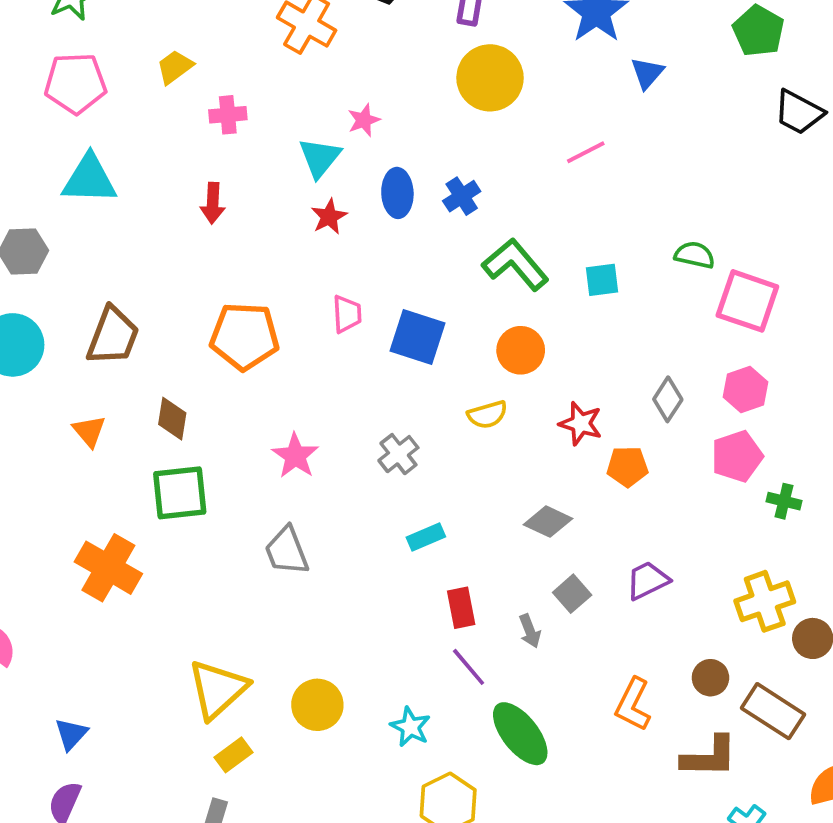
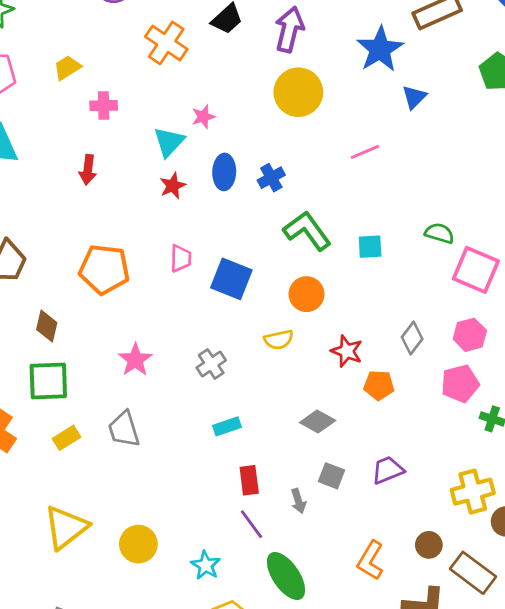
gray square: (572, 594) -> (331, 476), turned -32
yellow rectangle: (234, 755) -> (67, 438), moved

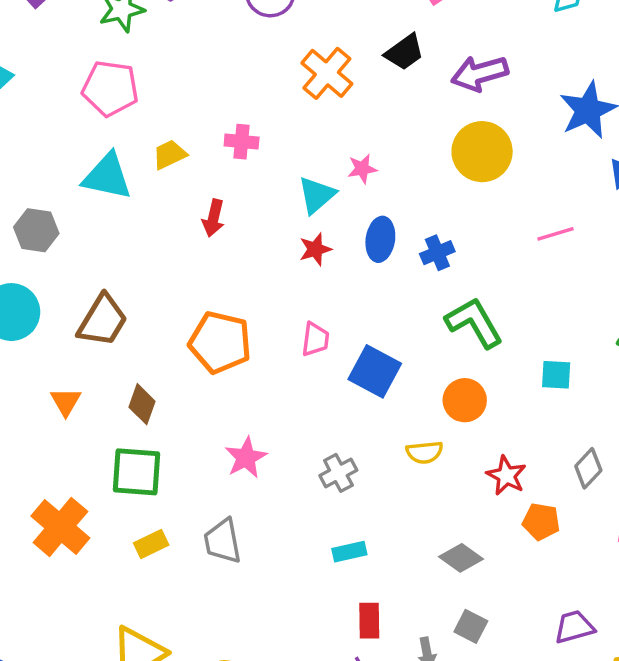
purple arrow: (289, 29) -> (480, 73), turned -126
yellow trapezoid: (67, 68) -> (170, 155), moved
cyan square: (370, 247) -> (556, 375), moved
purple trapezoid: (388, 470) -> (574, 627), moved

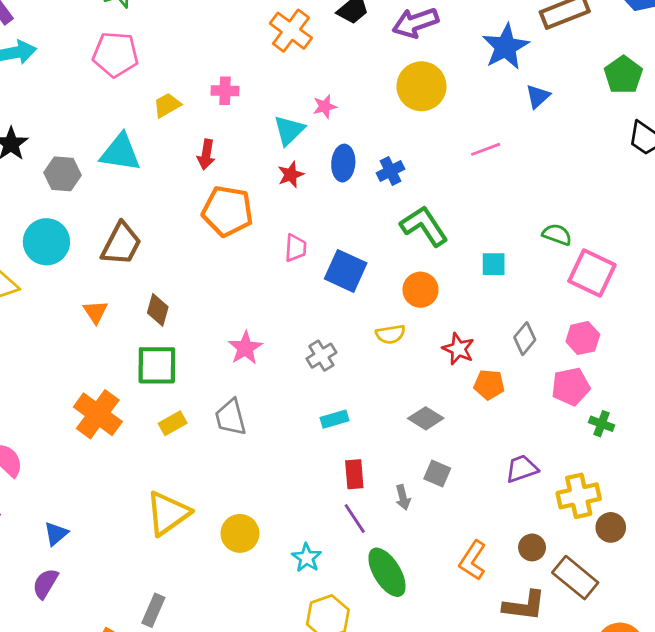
cyan triangle: (107, 177) -> (120, 153), moved
orange pentagon: (220, 342) -> (227, 211), moved

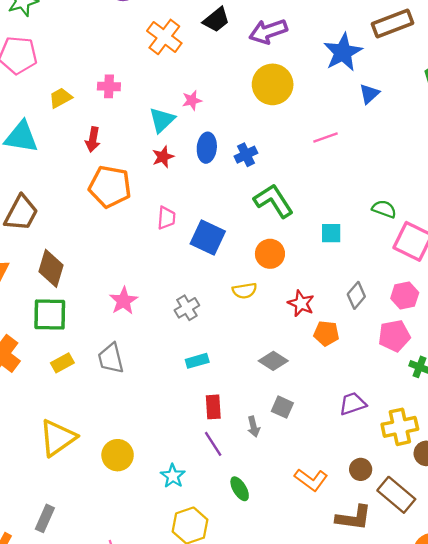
brown diamond: (158, 310) -> (51, 268), size x1.4
orange L-shape: (473, 560) -> (311, 480), turned -88
green ellipse: (387, 572) -> (240, 489), size x0.6

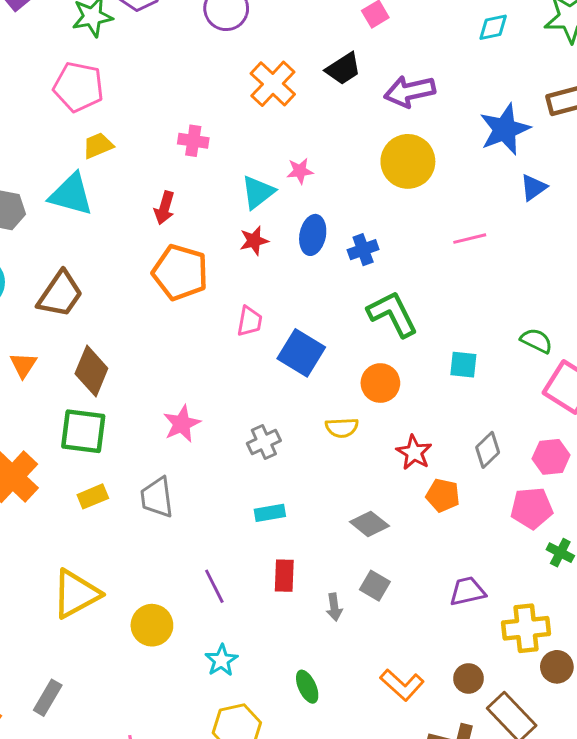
yellow trapezoid: (61, 98) -> (98, 146), moved
purple line: (213, 444) -> (214, 586), moved

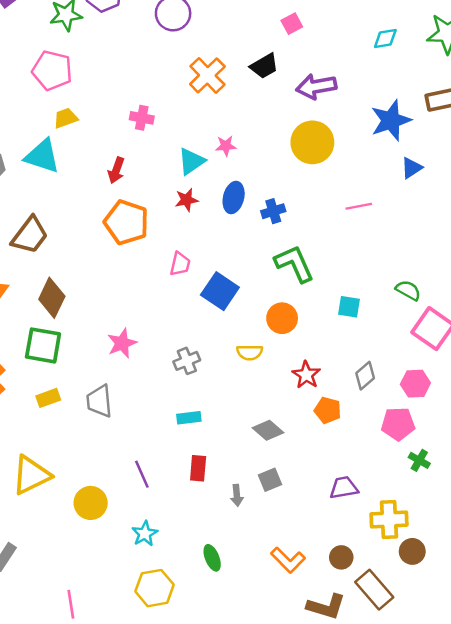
gray square: (375, 586) -> (270, 480), turned 35

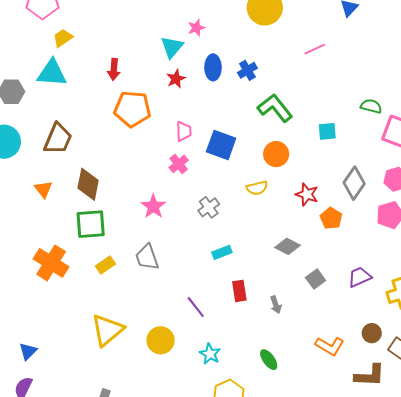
pink cross: (142, 118) -> (179, 164), moved, turned -36
gray diamond: (365, 376) -> (354, 183), size x1.4
orange pentagon: (328, 410) -> (331, 218), turned 30
gray square: (270, 480) -> (316, 279), moved

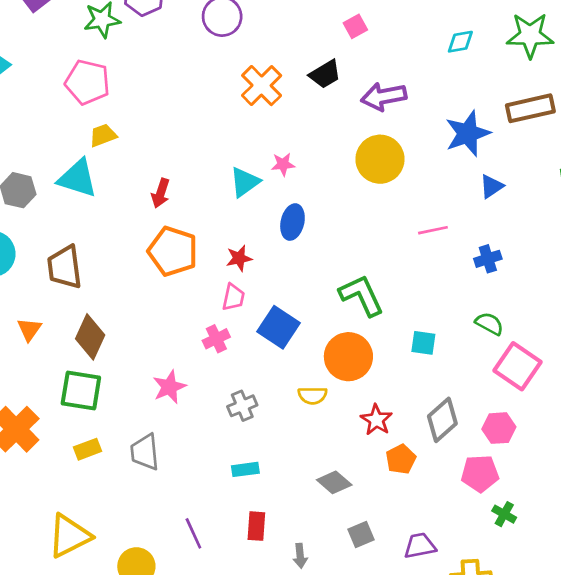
blue cross: (247, 70) -> (488, 259), moved
red star: (176, 79) -> (239, 258), moved
brown trapezoid: (58, 139) -> (65, 267), turned 136
orange circle: (276, 154) -> (348, 357), size x1.4

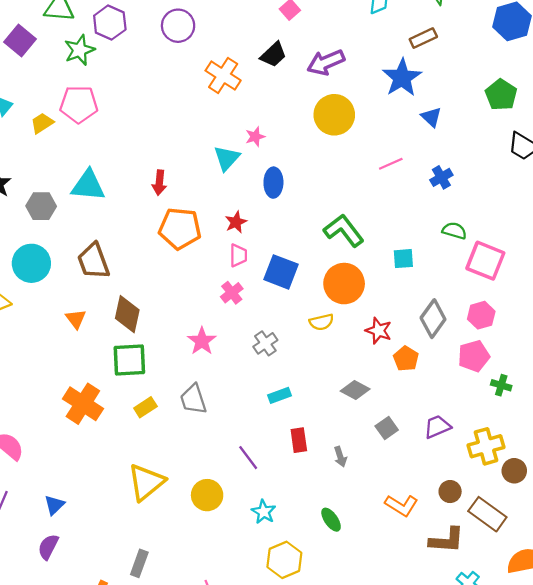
brown rectangle: (530, 108) -> (423, 38), moved, size x0.7
yellow trapezoid: (103, 135) -> (42, 123), moved
blue triangle: (491, 186) -> (431, 117), turned -30

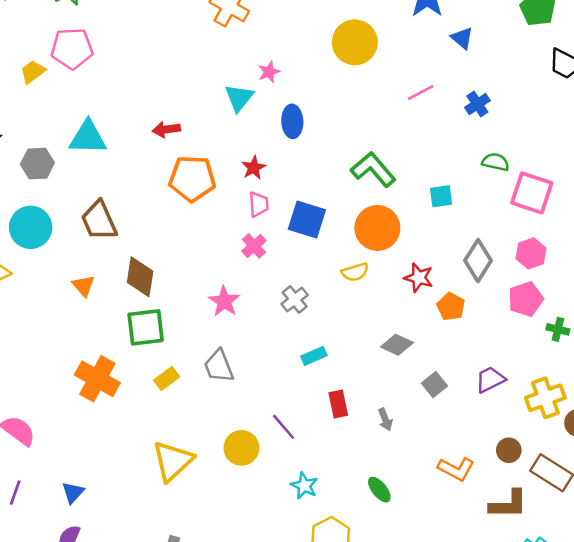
red arrow: (159, 183) -> (166, 129), turned 80
yellow circle: (207, 495) -> (241, 448), moved

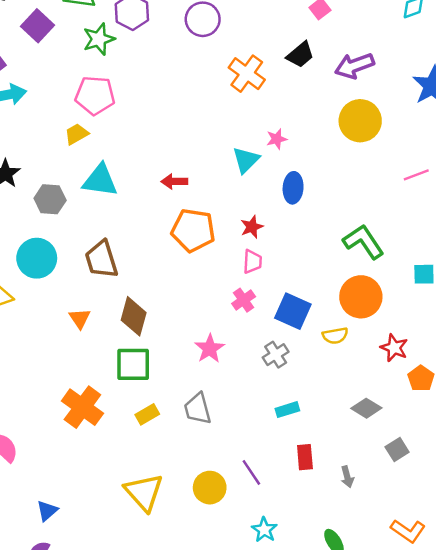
yellow trapezoid: (33, 72) -> (76, 134), moved
blue square: (307, 220) -> (293, 311), moved
yellow triangle: (173, 461) -> (144, 492), turned -36

